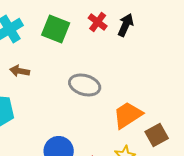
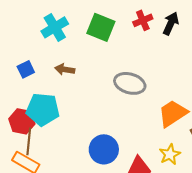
red cross: (98, 22) -> (143, 20), turned 30

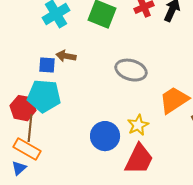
blue square: (26, 69) -> (47, 65), moved, turned 30
yellow star: (170, 154) -> (138, 125), moved

